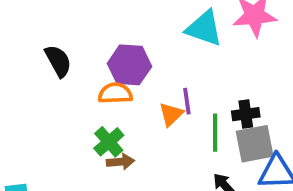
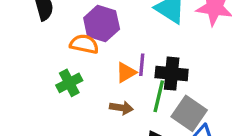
black cross: (246, 114) -> (172, 74), moved, size x1.4
gray square: (255, 144) -> (189, 113), turned 32
brown arrow: (120, 162) -> (121, 108), moved

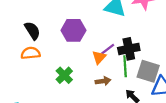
orange semicircle: (84, 44) -> (31, 53), moved
purple line: (142, 65) -> (108, 49), turned 64

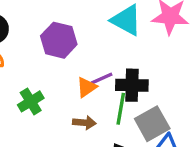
gray square: (148, 71) -> (152, 124), turned 30

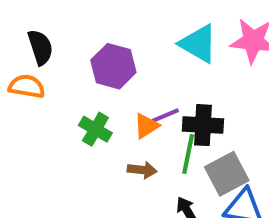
green cross: (31, 101) -> (95, 129), moved, turned -30

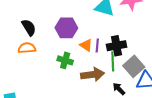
purple line: (165, 115) -> (97, 46), turned -48
orange triangle: (146, 126) -> (86, 45), moved, turned -40
brown arrow: (142, 170) -> (92, 75), size x1.6

